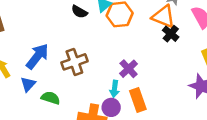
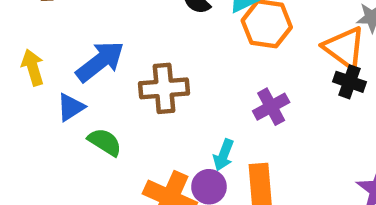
black cross: (171, 34) -> (349, 82), turned -35
purple cross: (129, 69) -> (271, 107), moved

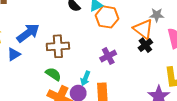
black cross: (349, 82) -> (145, 45), turned 32
green semicircle: (105, 142) -> (53, 74), moved

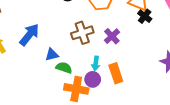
brown cross: (58, 46) -> (82, 33), moved
blue triangle: (14, 54) -> (52, 55), moved, turned 32

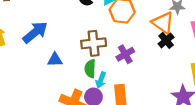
green semicircle: (64, 68) -> (90, 69), moved, turned -119

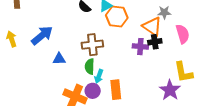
black cross: (166, 40) -> (155, 42), turned 32
purple cross: (125, 54) -> (140, 47), moved, turned 35

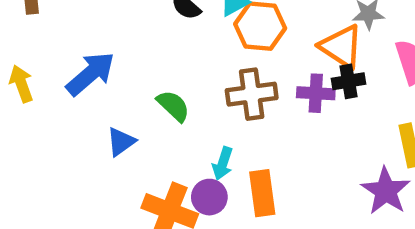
brown cross: (92, 45) -> (252, 94), moved
blue triangle: (59, 59) -> (121, 142), moved, turned -32
green semicircle: (90, 66) -> (173, 106), moved, turned 133

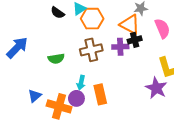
green semicircle: (173, 106) -> (56, 59), turned 133
blue triangle: (121, 142) -> (35, 96), moved

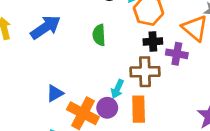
black cross: (135, 40) -> (153, 41), moved
brown cross: (91, 50) -> (145, 72), moved
green semicircle: (56, 59) -> (99, 35), moved, turned 84

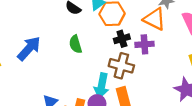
brown cross: (145, 72) -> (121, 66), turned 30
cyan arrow: (117, 89) -> (102, 86), size x1.5

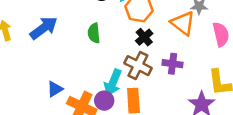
black cross: (122, 39) -> (144, 37), turned -35
purple cross: (144, 44) -> (173, 64), moved

